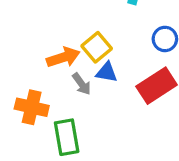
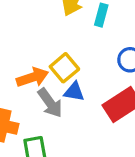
gray arrow: (82, 84) -> (50, 103), size x1.4

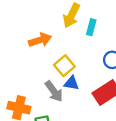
orange arrow: (32, 77) -> (40, 40), moved

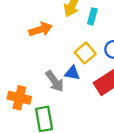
yellow square: (64, 66) -> (85, 53), moved

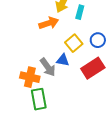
orange arrow: (41, 29) -> (49, 23), moved
orange cross: (19, 98) -> (30, 77), moved

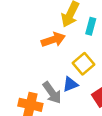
blue triangle: (63, 60) -> (70, 84), turned -32

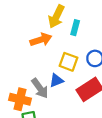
yellow square: (83, 64) -> (69, 62), turned -30

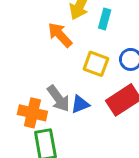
orange arrow: (41, 40) -> (60, 35), turned -115
blue triangle: (56, 81) -> (80, 104), moved

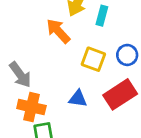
gray arrow: (58, 98) -> (20, 75), moved
blue triangle: (80, 104) -> (78, 99), turned 30

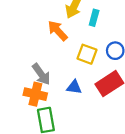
gray arrow: (20, 75) -> (41, 74), moved

